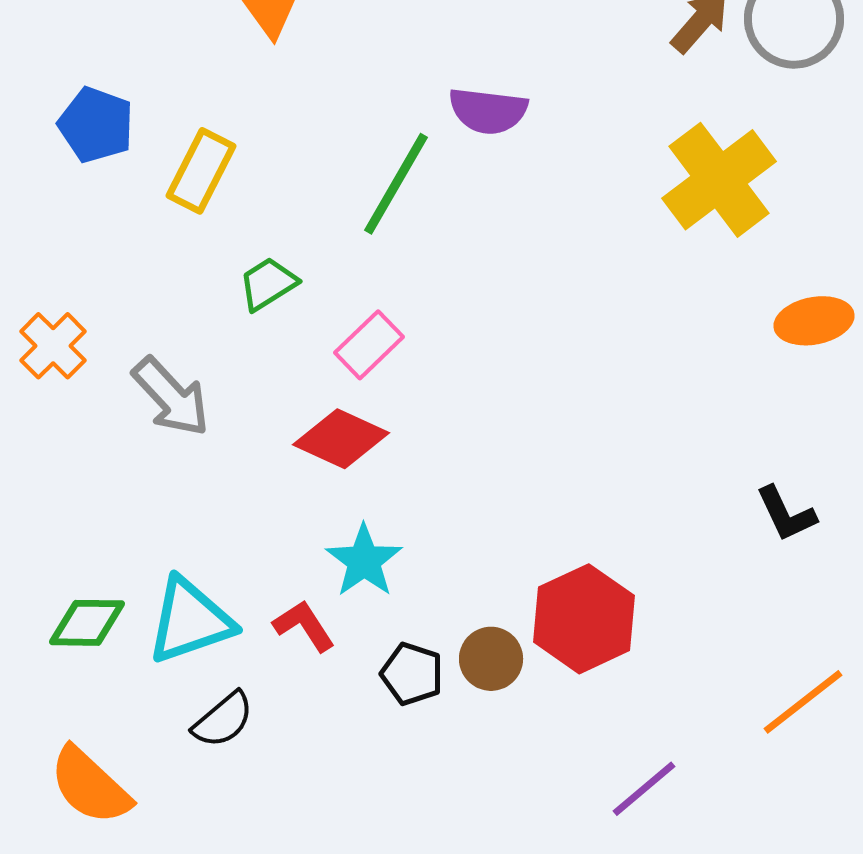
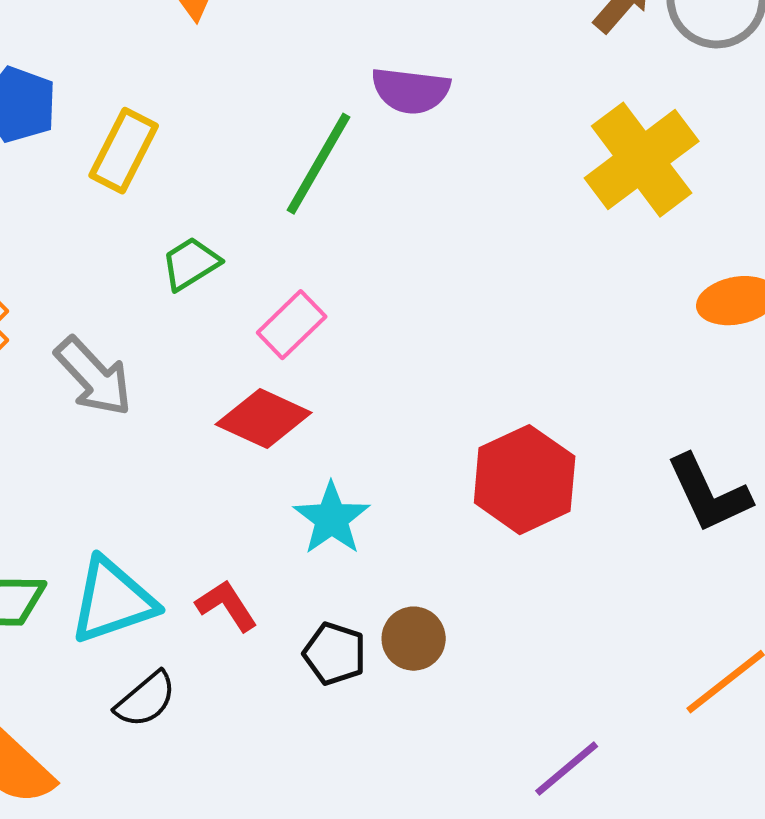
black L-shape: (786, 514) -> (709, 494), size x1.4
cyan star: (364, 561) -> (332, 519), moved
red hexagon: (584, 619) -> (525, 480), moved

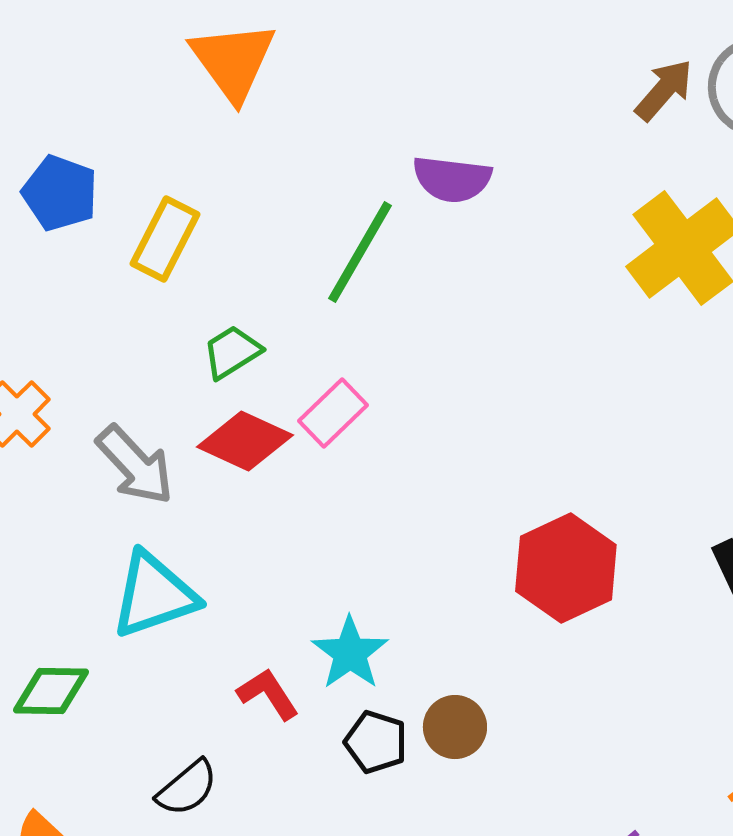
red diamond: (264, 419) -> (245, 441), moved
cyan star: (332, 519) -> (350, 653), moved
cyan triangle: (113, 601) -> (154, 595), moved

